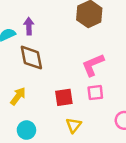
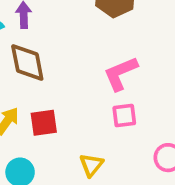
red square: (64, 97) -> (44, 123), moved

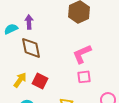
red square: (44, 123) -> (40, 81), turned 35

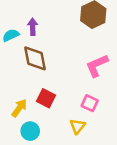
pink square: (84, 77) -> (90, 103), moved, turned 32
yellow arrow: (20, 80) -> (19, 108), moved

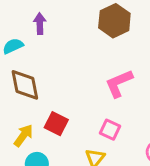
purple arrow: (33, 27) -> (40, 24), moved
brown diamond: (35, 58) -> (25, 85), moved

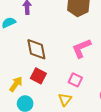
brown diamond: (25, 85) -> (36, 49), moved

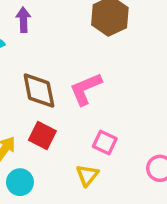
pink L-shape: (81, 48) -> (86, 89), moved

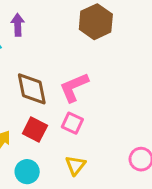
pink square: (105, 142) -> (72, 123), moved
cyan circle: (20, 182) -> (27, 172), moved

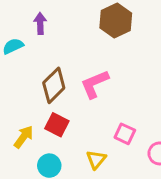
brown diamond: (32, 89) -> (54, 85), turned 56
pink square: (72, 123) -> (125, 134), moved

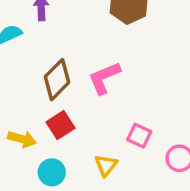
red square: (57, 125) -> (60, 125), turned 30
yellow arrow: (24, 137) -> (22, 139), turned 70

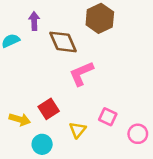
brown diamond: (57, 80) -> (63, 42), moved, turned -68
yellow triangle: (106, 165) -> (77, 130), moved

